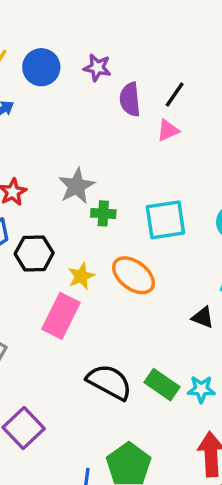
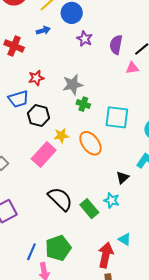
purple star: (97, 68) -> (85, 39), moved
black triangle: (203, 317) -> (122, 178), turned 40
cyan star: (201, 389) -> (112, 200), moved

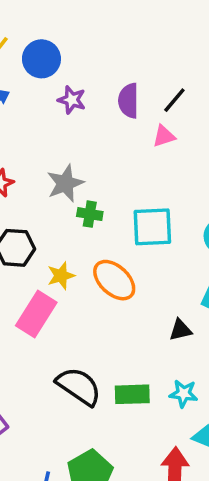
black triangle: (122, 178) -> (180, 330), turned 40
cyan star: (112, 200) -> (184, 394), moved
green rectangle: (89, 209) -> (132, 394), turned -42

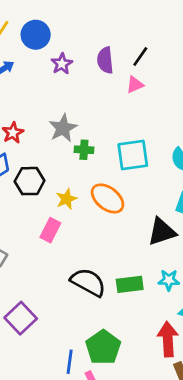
purple star: (72, 100) -> (62, 64), turned 30
pink rectangle: (36, 314) -> (50, 230), size x0.7
black triangle: (180, 330) -> (162, 232), size x1.6

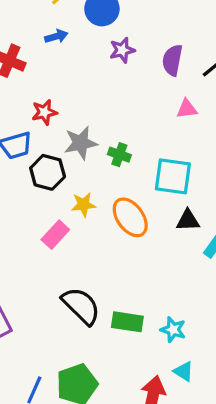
pink triangle: (135, 85) -> (187, 109), moved
gray star: (63, 128) -> (81, 143), moved
black triangle: (162, 232) -> (188, 220), moved, size x0.7

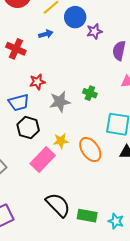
purple star: (122, 50) -> (94, 31), moved
green cross: (119, 155) -> (90, 93), moved
black hexagon: (48, 172) -> (28, 128), moved
pink rectangle: (55, 235) -> (43, 159), size x1.4

